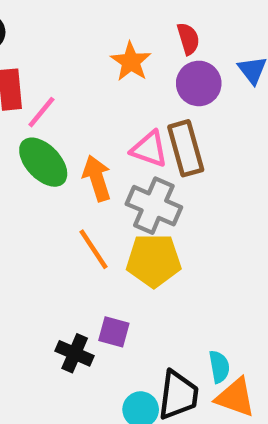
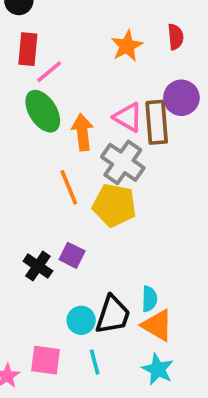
purple circle: (199, 83) -> (181, 98), moved

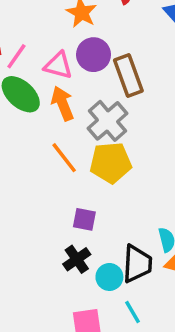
purple circle: (181, 98) -> (93, 55), moved
pink triangle: (128, 117) -> (58, 65), moved
gray cross: (123, 162) -> (108, 121), turned 30
black cross: (38, 266) -> (77, 259), moved, turned 36

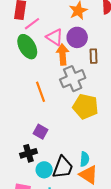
brown rectangle: (128, 75) -> (93, 56), size x0.6
orange arrow: (63, 103) -> (63, 54), moved
yellow pentagon: (111, 163) -> (85, 107), moved

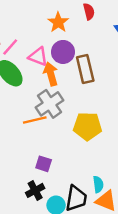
brown rectangle: (93, 56) -> (85, 69), size x1.6
gray cross: (73, 79) -> (50, 104), moved
orange line: (40, 92) -> (35, 120), turned -72

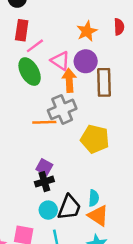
black cross: (35, 190) -> (44, 182), moved

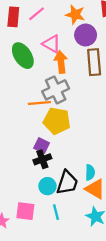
orange star: (87, 31) -> (75, 14), turned -30
pink line: (35, 46) -> (37, 14), moved
purple circle: (86, 61) -> (86, 35), moved
yellow pentagon: (95, 139) -> (57, 121), moved

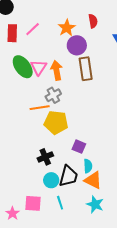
orange star: (75, 14) -> (67, 28), turned 30
pink triangle: (51, 44) -> (39, 67), moved, turned 36
gray cross: (56, 90) -> (53, 95), size x0.7
purple square: (42, 146) -> (79, 147), moved

